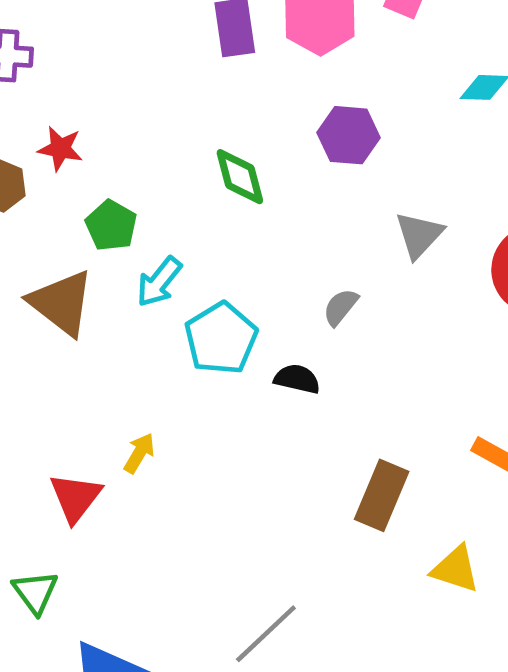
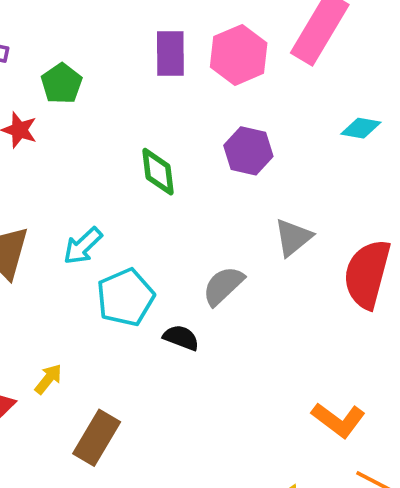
green pentagon: (111, 226) -> (62, 84), moved
gray semicircle: (341, 307) -> (223, 286), size x1.4
brown rectangle: (382, 495) -> (97, 438), moved

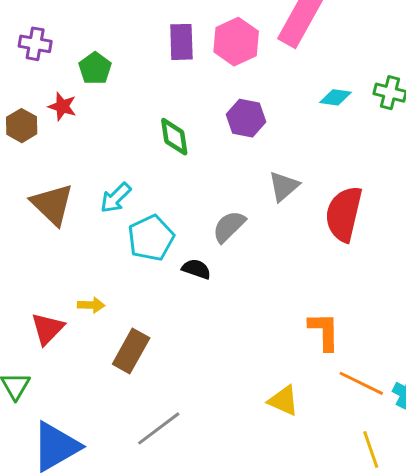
yellow arrow: (48, 379) -> (91, 305), turned 55
orange L-shape: (338, 420) -> (324, 331), turned -126

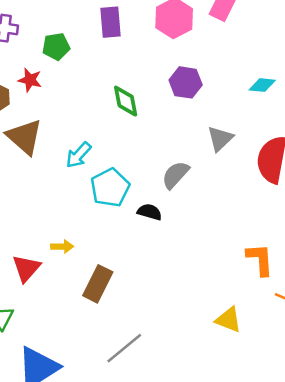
purple rectangle: (181, 42) -> (111, 22), moved
green pentagon: (95, 68) -> (56, 47), turned 30
cyan diamond: (335, 97) -> (262, 85), moved
brown triangle: (52, 204) -> (24, 137), moved

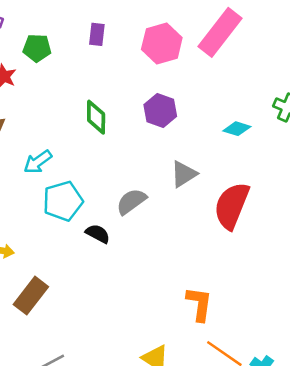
purple rectangle: (111, 22) -> (97, 34), size x0.7

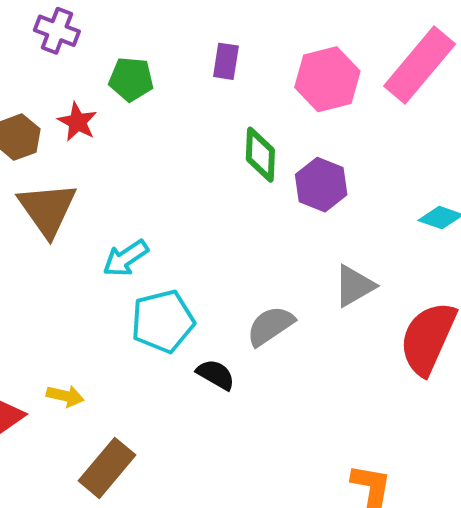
green diamond: (96, 117) -> (260, 155), moved

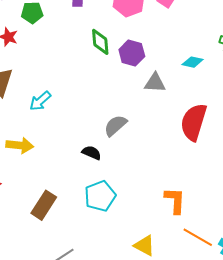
gray triangle: (354, 286) -> (155, 83), moved, turned 40
cyan pentagon: (163, 321) -> (100, 196), moved
yellow arrow: (65, 396) -> (20, 145), moved, size x1.5

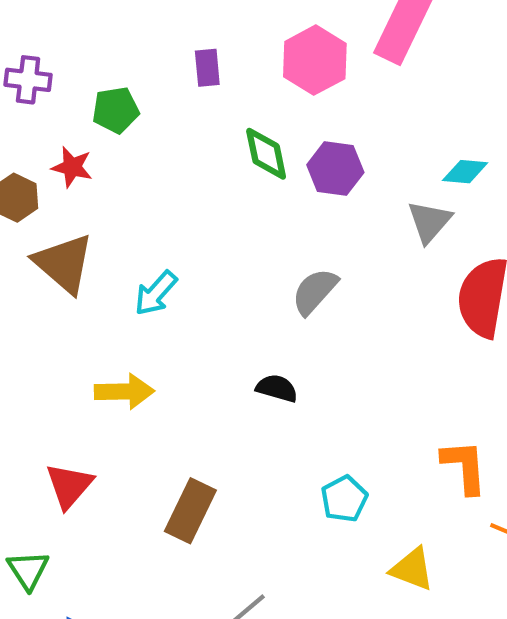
gray triangle: (155, 83) -> (429, 222), moved, turned -45
gray semicircle: (115, 125) -> (315, 291), moved
cyan pentagon: (100, 196) -> (344, 499), moved, size x0.7

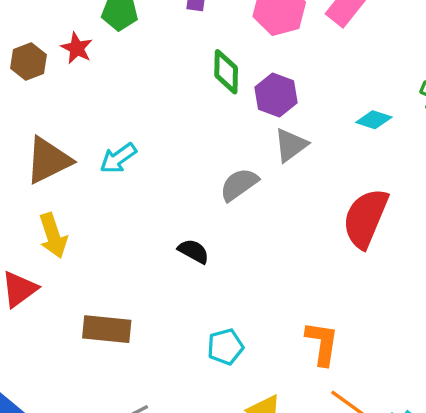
gray triangle: (429, 222) -> (291, 145), moved
brown triangle: (64, 263) -> (48, 160), moved, turned 40
yellow arrow: (124, 392) -> (53, 236), moved, turned 60
brown rectangle: (190, 511) -> (107, 329), turned 57

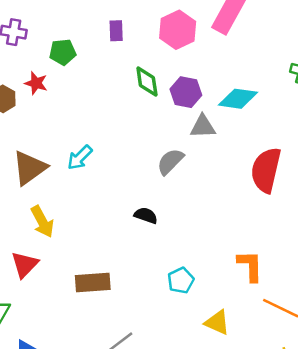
cyan diamond: (374, 120) -> (238, 99), moved, size x1.5
gray triangle: (291, 145) -> (203, 127), turned 44

